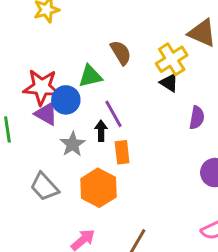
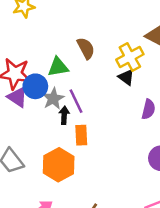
gray star: (73, 144) -> (53, 99), moved

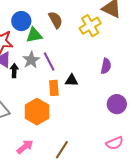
black triangle: (126, 77) -> (72, 80), moved, turned -32
blue circle: (35, 86) -> (21, 21), moved
black arrow: (64, 115) -> (14, 71), moved

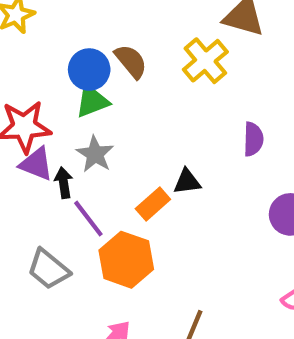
blue circle: (21, 21) -> (89, 70), moved
purple line: (49, 61) -> (88, 219), moved
orange rectangle: (54, 88) -> (153, 204), turned 63

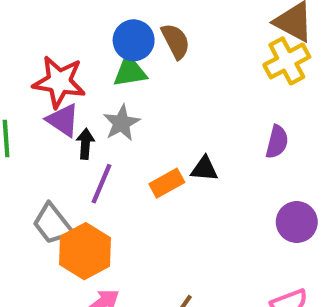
yellow cross: (205, 61) -> (287, 61), moved
purple line: (88, 219) -> (102, 184), turned 48
orange hexagon: (126, 260) -> (85, 251), moved

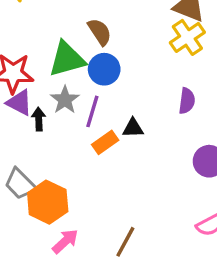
blue circle: (134, 40) -> (104, 69), moved
green triangle: (130, 71) -> (67, 59), size x1.4
purple line: (102, 184) -> (92, 111), moved

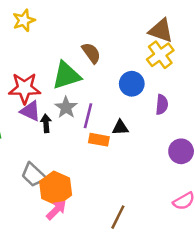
blue circle: (104, 69) -> (132, 84), moved
orange rectangle: (105, 142) -> (99, 140), turned 48
pink arrow: (65, 241) -> (56, 210), moved

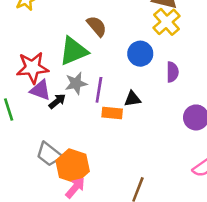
gray star: (66, 107) -> (76, 83), turned 30
black arrow: (46, 123) -> (57, 101), turned 60

